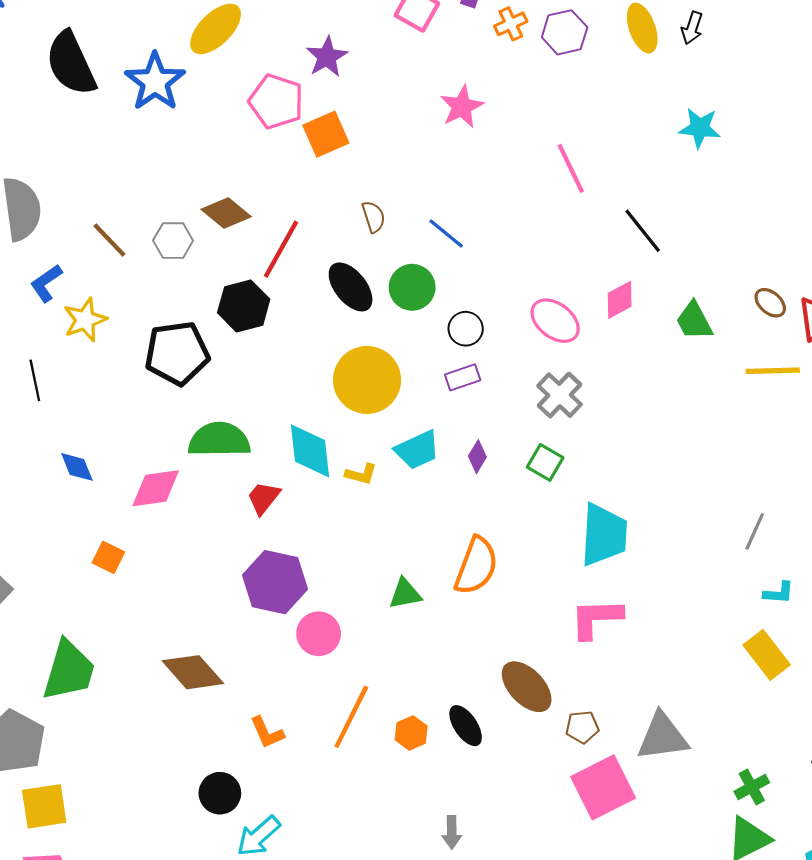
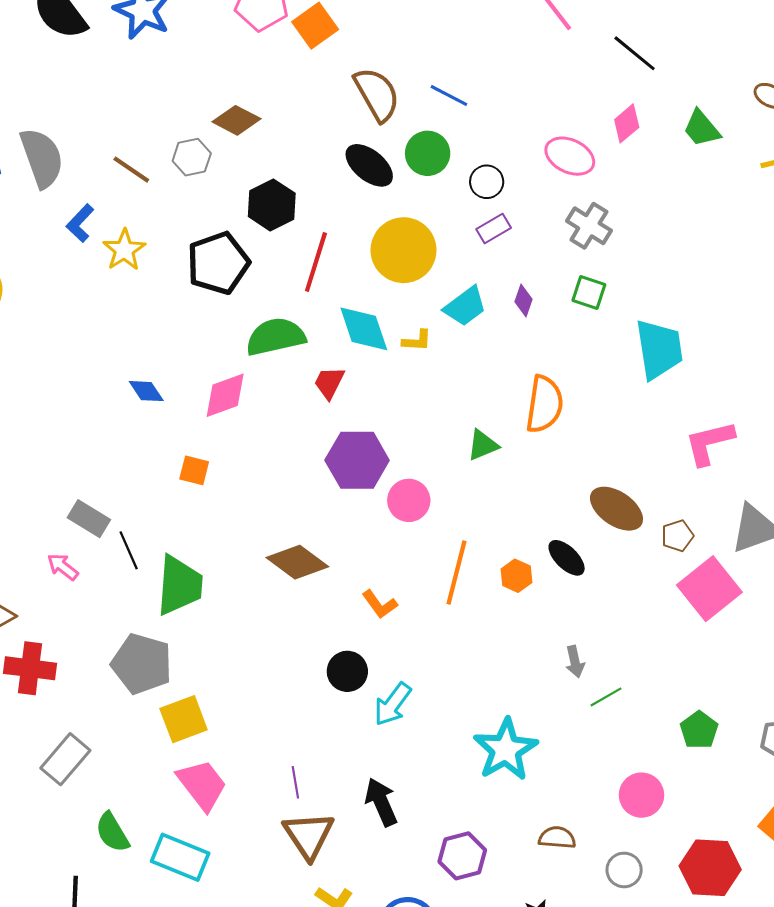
brown semicircle: (374, 217) -> (377, 94), size x1.8
red line: (281, 249) -> (316, 262), moved
black line: (35, 380) -> (129, 550), moved
pink L-shape: (596, 618) -> (709, 443), moved

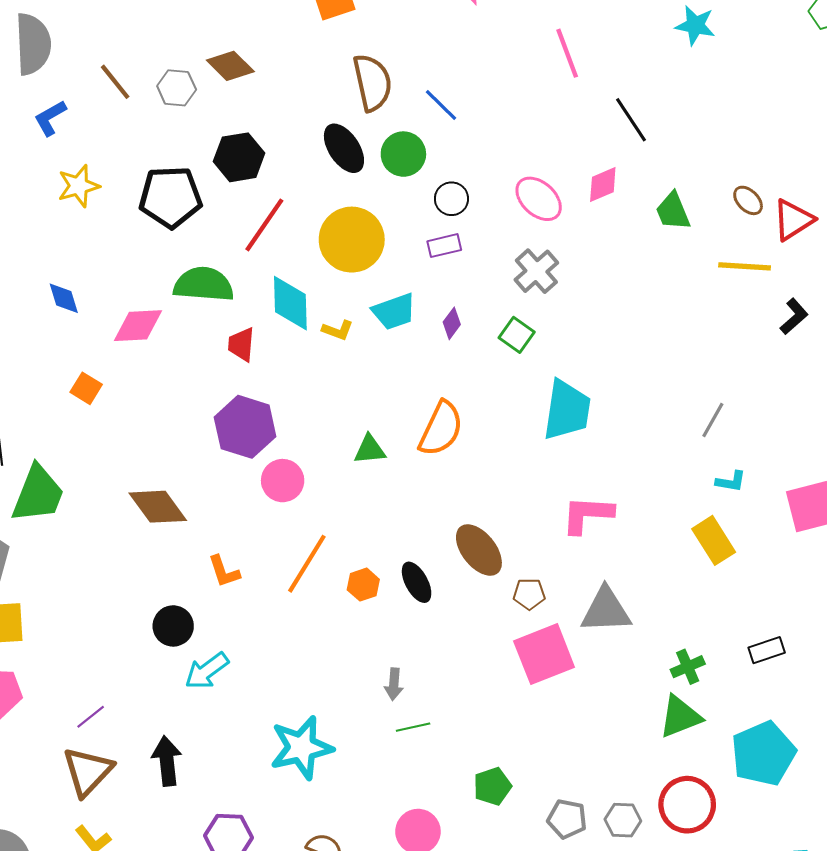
yellow star: (124, 250) -> (79, 186), moved
red trapezoid: (329, 383) -> (241, 344), turned -39
purple line: (295, 782) -> (91, 717), turned 44

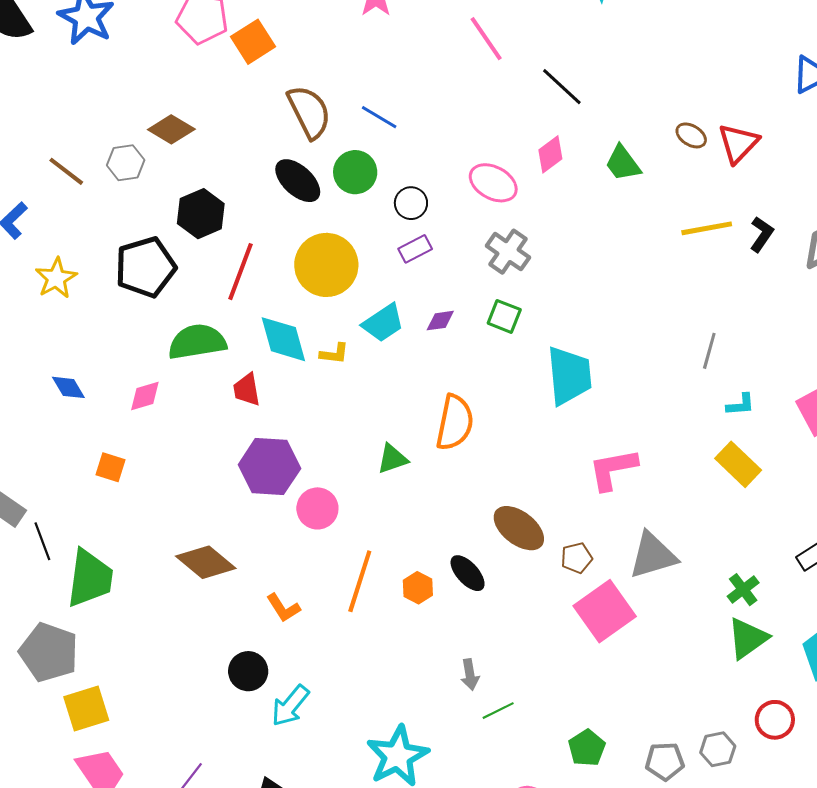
yellow line: (745, 266) -> (707, 228), moved
purple diamond: (452, 323) -> (440, 321), turned 60
pink diamond: (138, 326) -> (145, 396), size x0.7
red circle: (687, 805) -> (775, 720), size x0.7

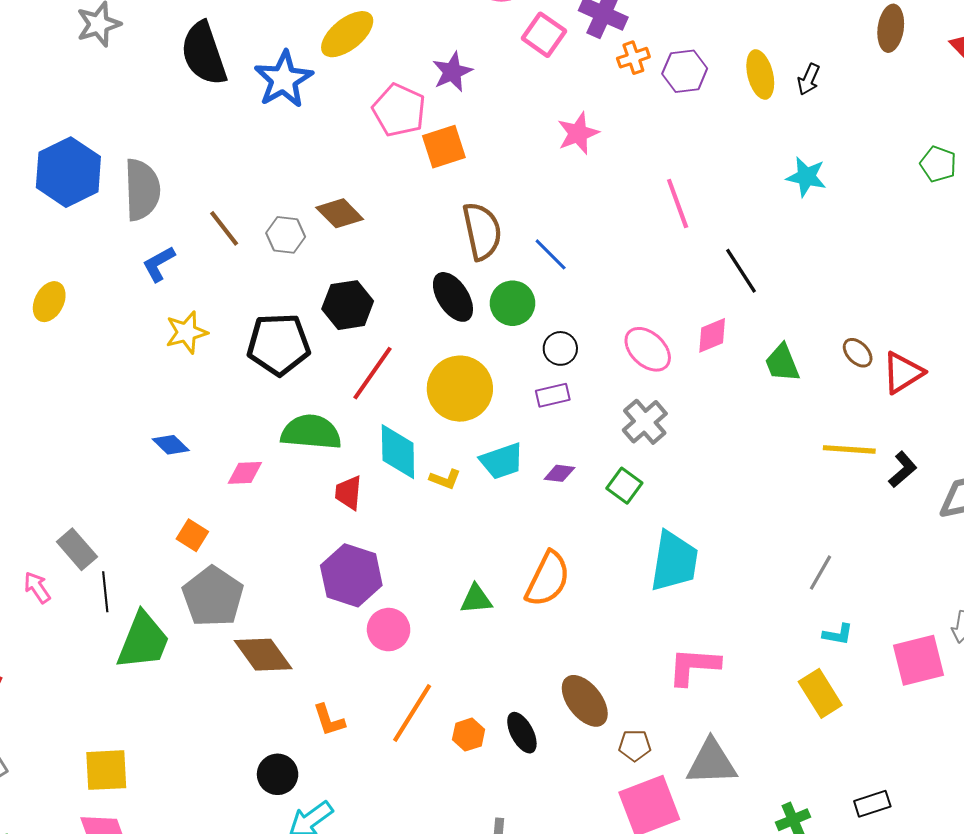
blue diamond: (68, 387) -> (171, 445), turned -30
gray pentagon: (49, 652) -> (213, 597), moved

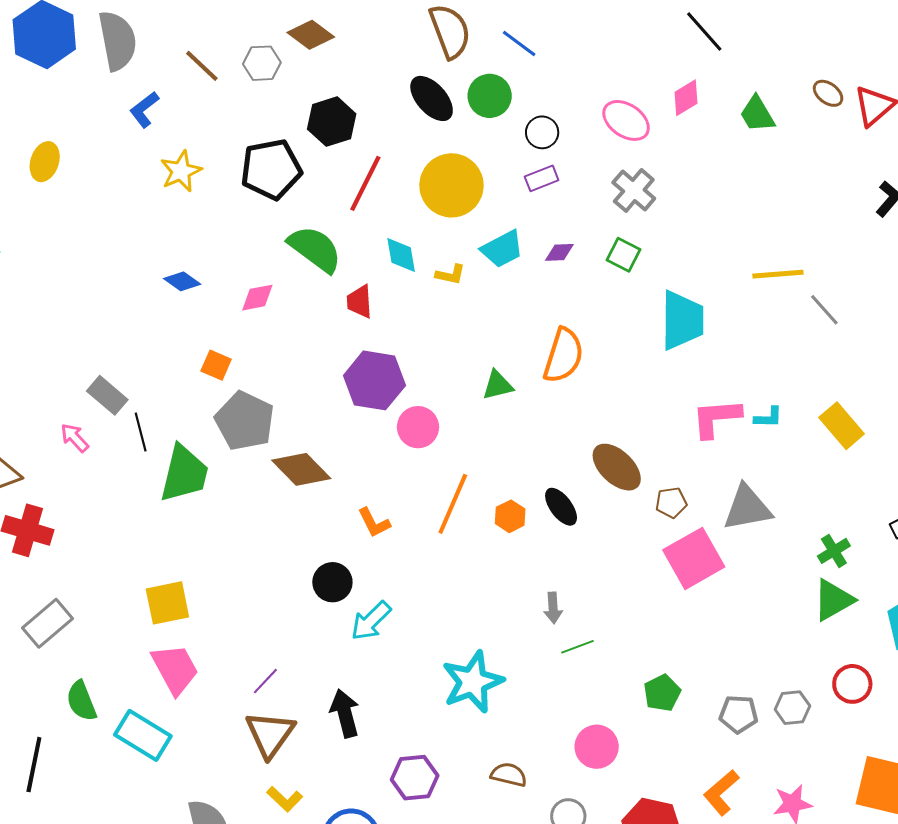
green semicircle: (311, 432) -> (315, 249), turned 40
yellow line: (849, 449) -> (778, 274), moved
cyan diamond: (398, 452) -> (401, 255), size x0.7
gray line: (820, 573) -> (824, 310), turned -63
cyan L-shape: (838, 634) -> (768, 417), moved

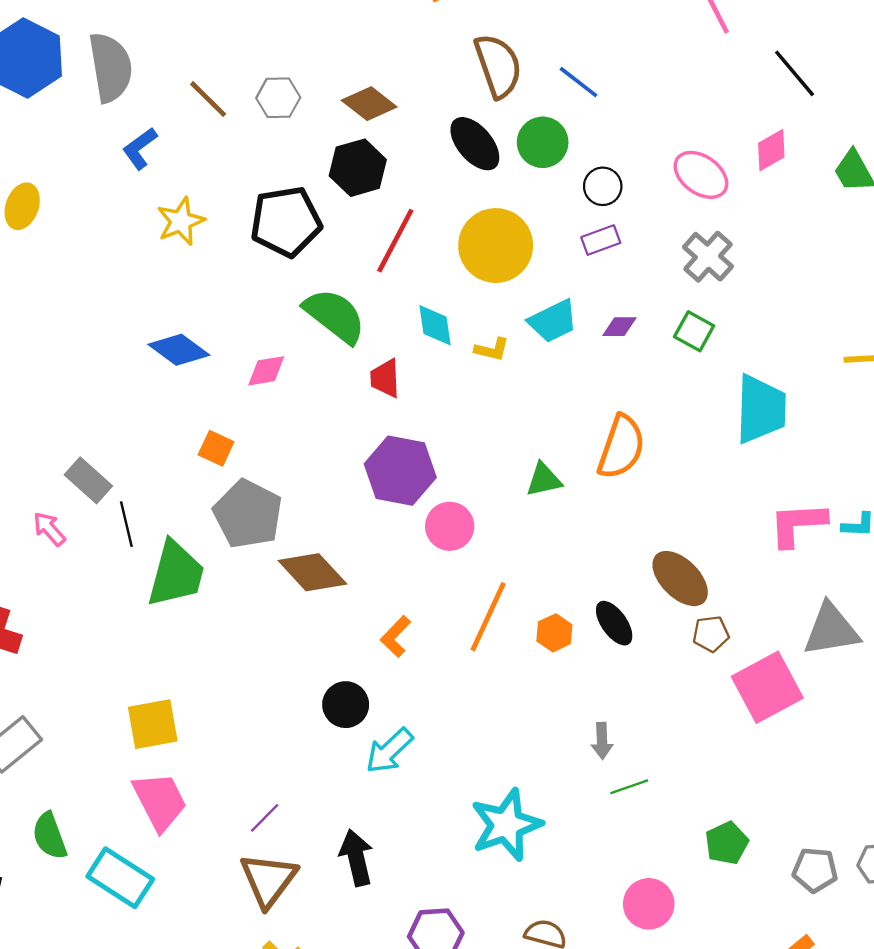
brown diamond: (311, 35) -> (369, 104), moved
blue diamond: (182, 281) -> (179, 350), size x1.4
brown pentagon: (671, 503) -> (711, 634), moved
orange L-shape: (374, 523) -> (396, 636), turned 69

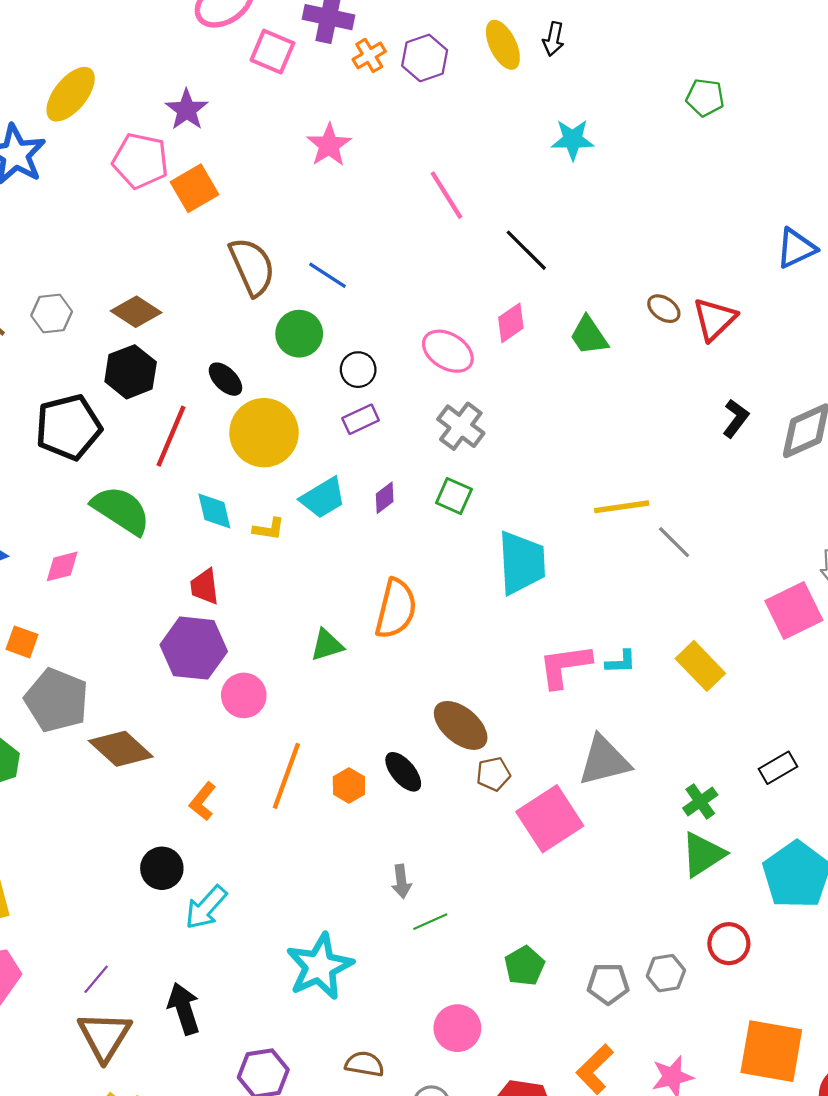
black ellipse: (475, 144) -> (225, 379), moved, size x0.7
purple diamond: (619, 327) -> (385, 498), turned -32
red trapezoid: (385, 378) -> (205, 587), moved

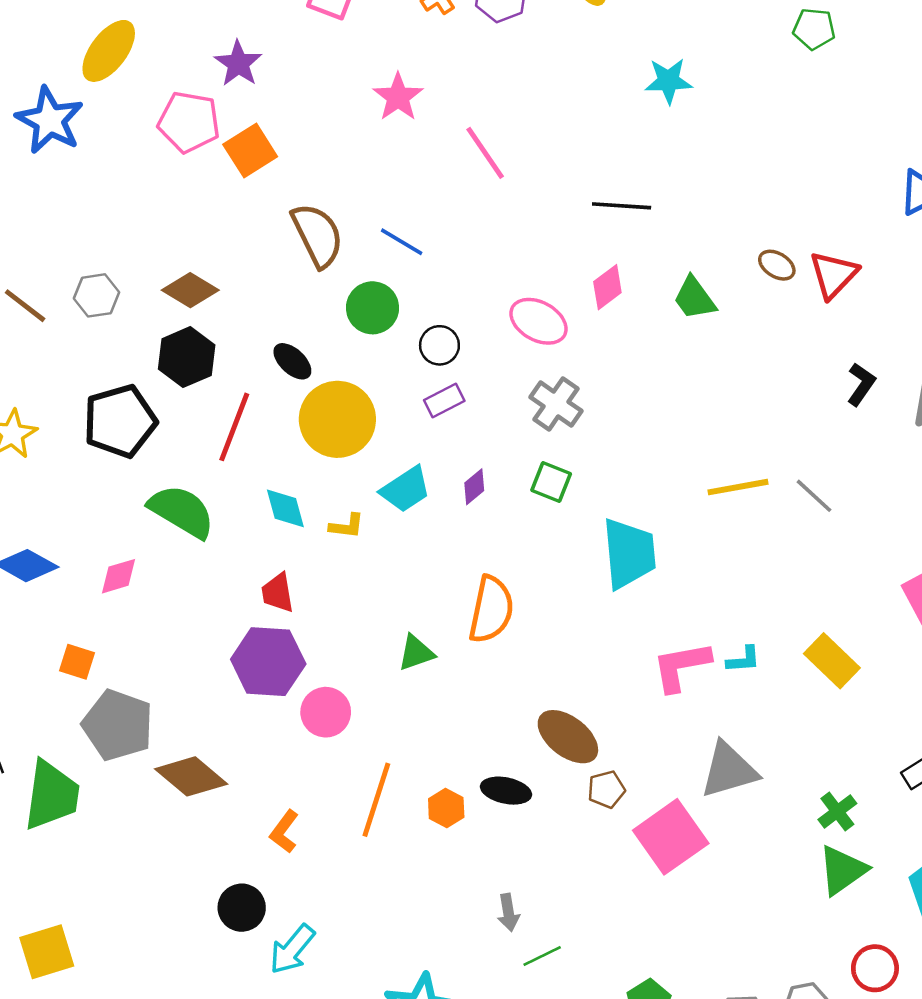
pink line: (446, 195) -> (485, 153), moved
black line: (526, 250) -> (622, 206), turned -39
gray line: (674, 542) -> (814, 496), moved
black ellipse: (403, 772) -> (506, 791), turned -36

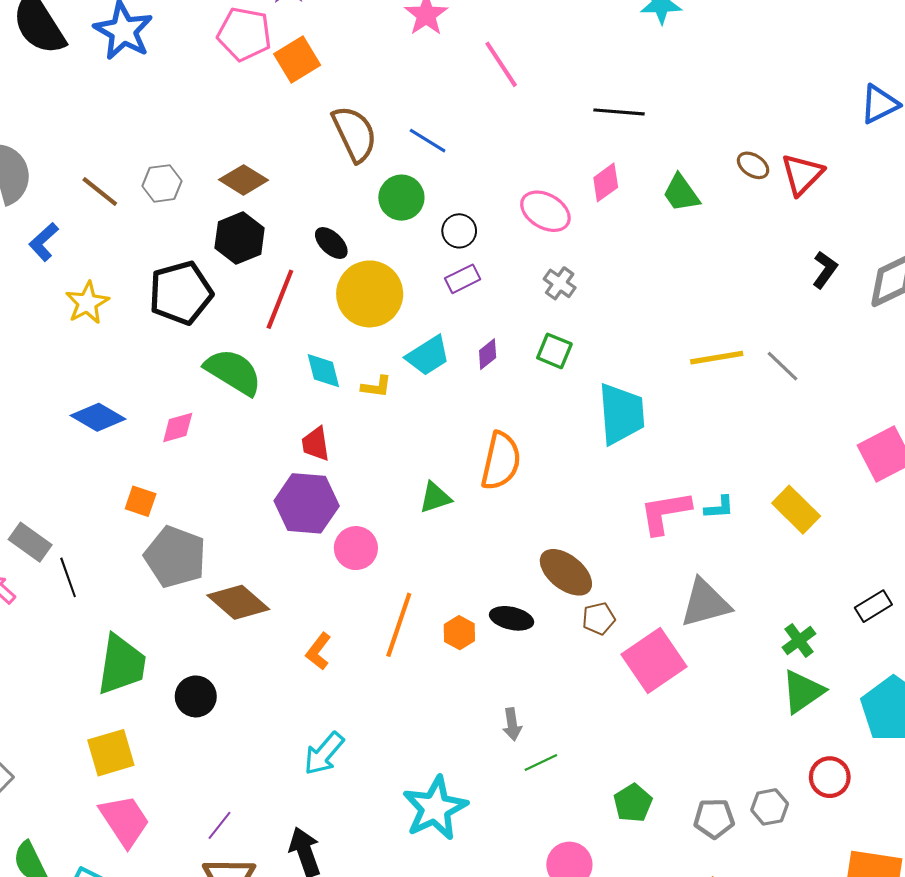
gray cross: (556, 404) -> (560, 283), size x0.7
green trapezoid: (52, 795) -> (121, 665), moved
black circle: (242, 908) -> (196, 696), moved

